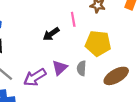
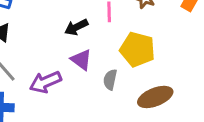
purple triangle: (60, 68) -> (81, 60), moved, turned -49

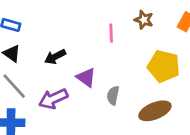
black arrow: (76, 27) -> (55, 57), moved
yellow pentagon: (137, 49) -> (164, 66), moved

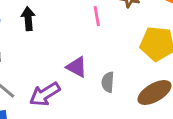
black arrow: (55, 57) -> (28, 19), moved, turned 120

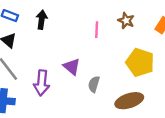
purple arrow: (45, 94) -> (42, 83), turned -65

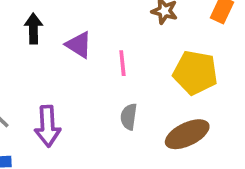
pink line: (97, 30) -> (122, 63), moved
purple triangle: (72, 67) -> (79, 45), moved

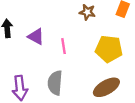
gray semicircle: (129, 117) -> (55, 83), moved, size x1.5

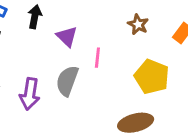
gray semicircle: (55, 83) -> (67, 81), moved

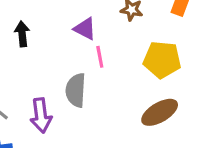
purple triangle: (67, 37) -> (85, 29), moved

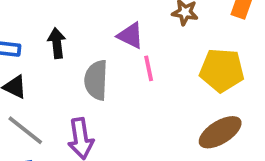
gray semicircle: (76, 90) -> (96, 80), moved

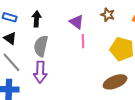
gray semicircle: (96, 80) -> (41, 46), moved

